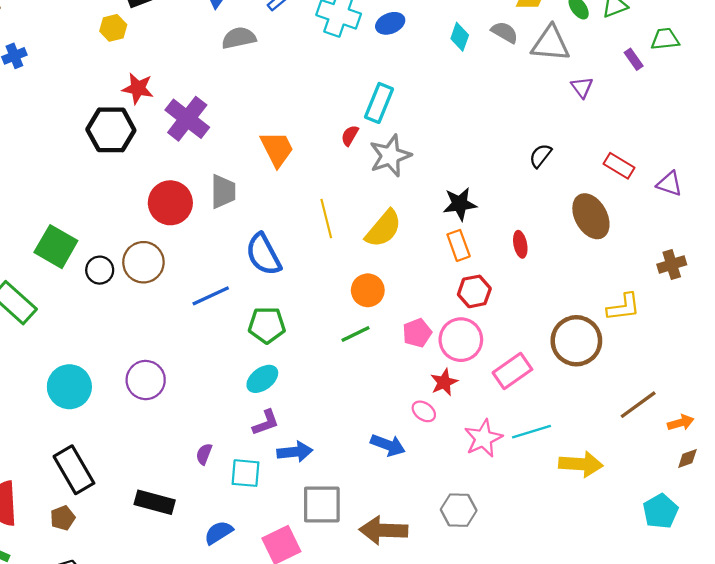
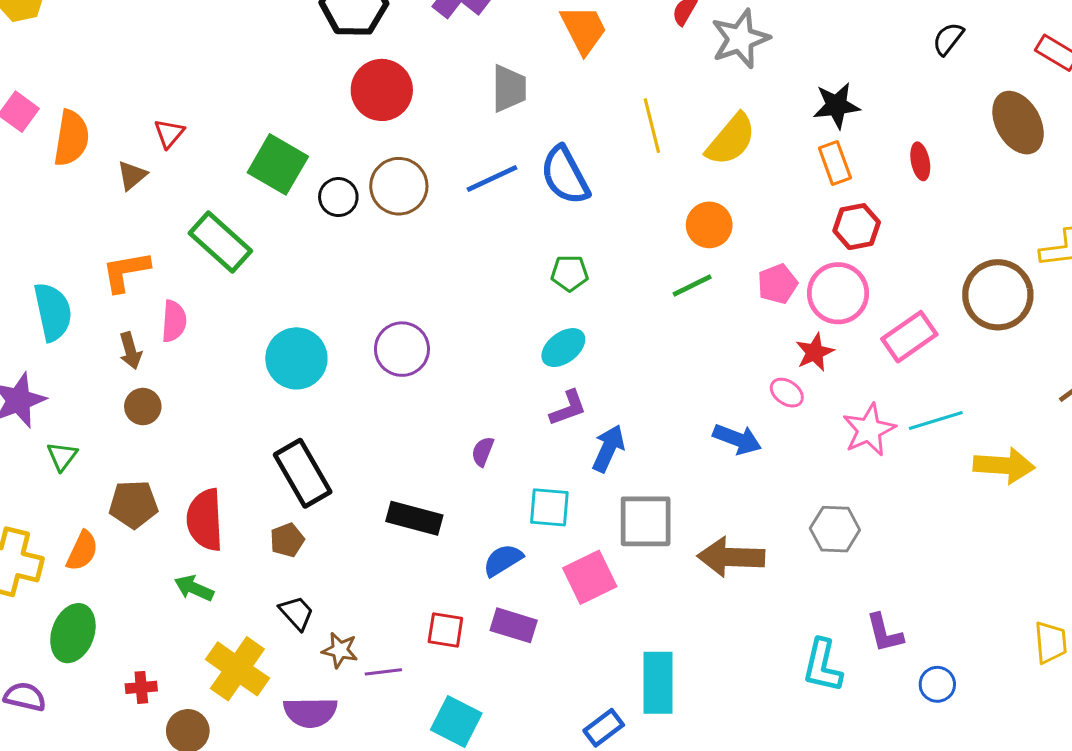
red circle: (170, 203) -> (382, 90), moved
blue line: (211, 296) -> (492, 178), moved
green pentagon: (267, 325) -> (570, 273), size x0.7
blue arrow: (295, 452) -> (608, 448), turned -60
cyan square: (245, 473) -> (549, 507), moved

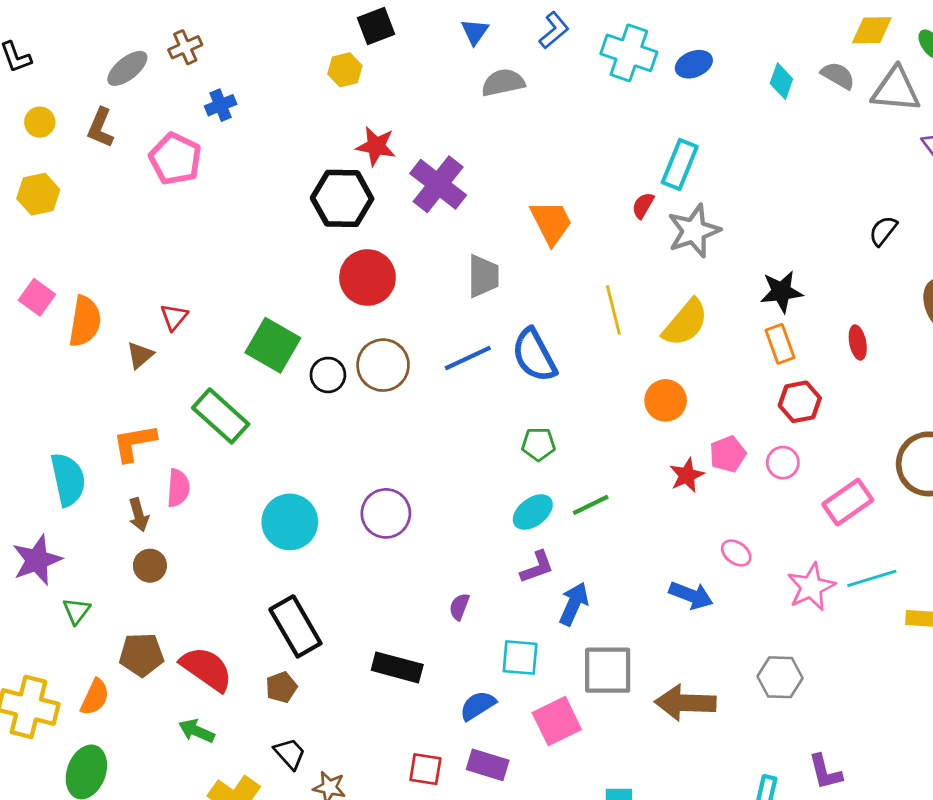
green line: (692, 285) -> (591, 505), moved
pink circle: (838, 293) -> (783, 463), size x0.6
red star: (815, 352) -> (687, 475), moved
red semicircle: (205, 520) -> (206, 669), turned 128

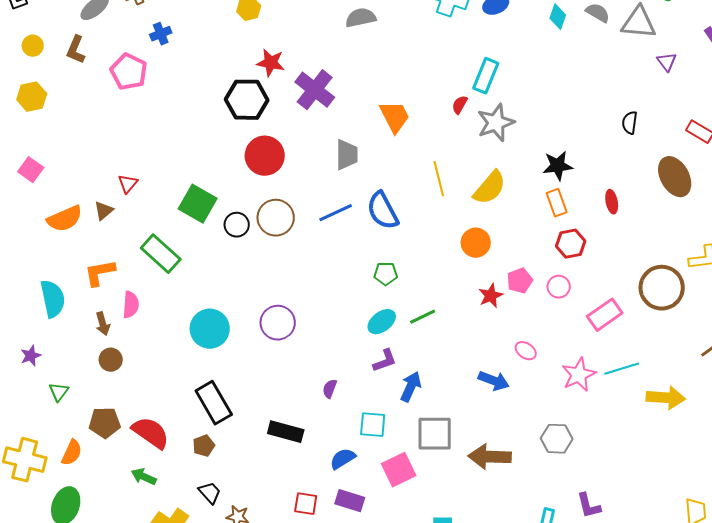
black semicircle: (883, 231) -> (630, 123), turned -30
orange semicircle: (85, 321) -> (65, 219), moved, turned 57
purple star: (37, 560) -> (31, 356), size x0.6

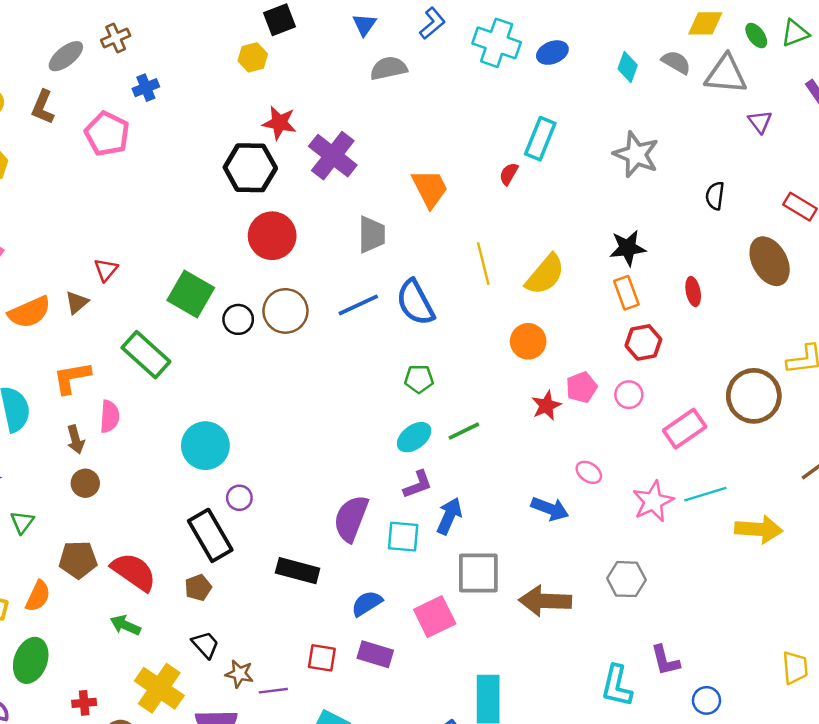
gray star: (496, 123) -> (636, 154), moved, turned -30
purple circle: (278, 323) -> (239, 498), moved, size x0.6
purple semicircle: (330, 389) -> (351, 518), size x2.0
cyan square: (373, 425) -> (403, 537), moved

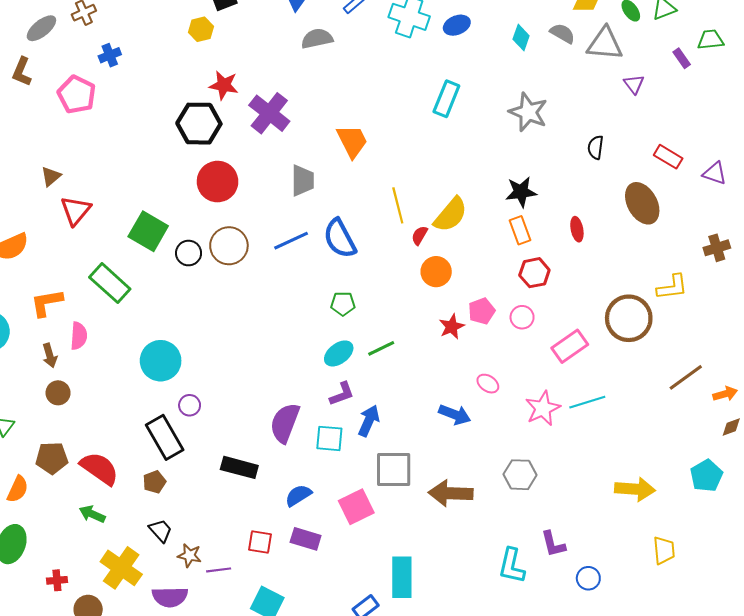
red semicircle: (509, 174) -> (420, 235), moved
red triangle: (106, 270) -> (76, 211), size x1.5
brown triangle: (77, 302) -> (51, 176), moved
yellow arrow: (759, 529) -> (635, 489), moved

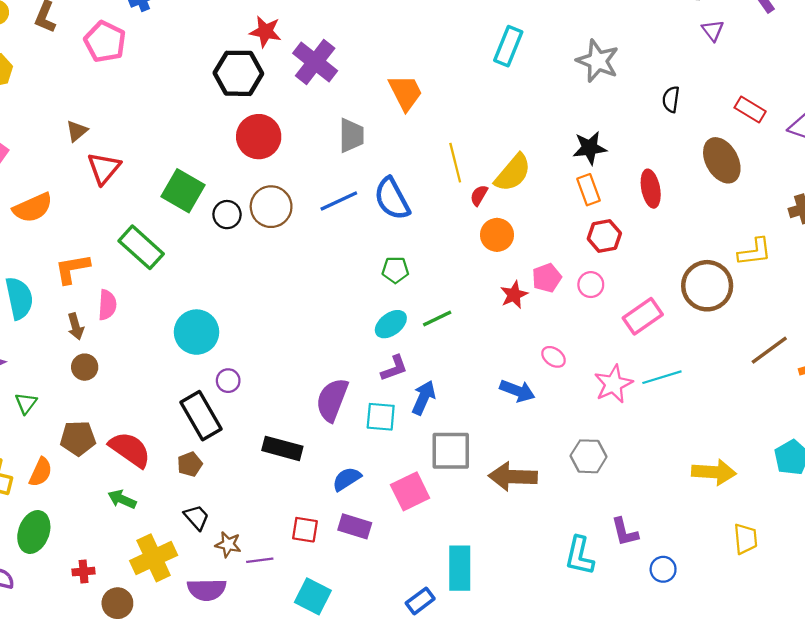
red ellipse: (577, 229) -> (651, 189), size x1.4
yellow cross: (121, 568) -> (154, 558), turned 30

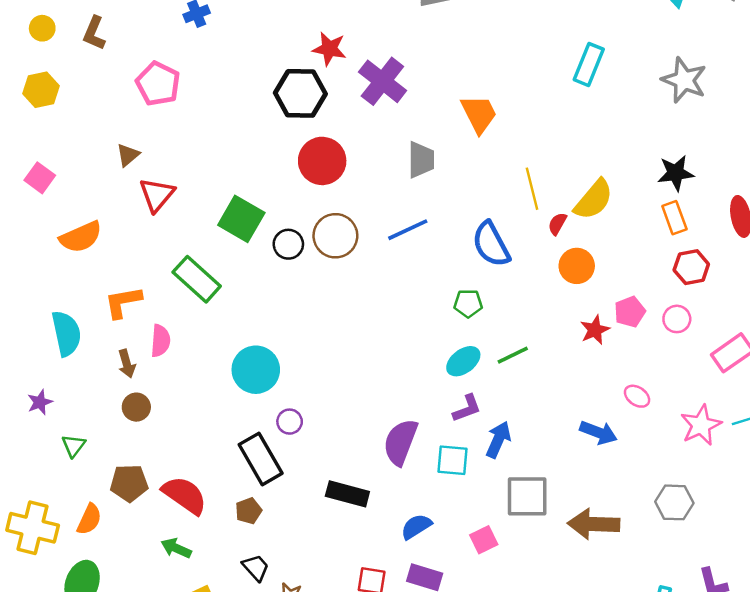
pink pentagon: (105, 42) -> (158, 84), moved
blue semicircle: (392, 199) -> (491, 244), moved
pink square: (410, 491) -> (484, 540), size x0.7

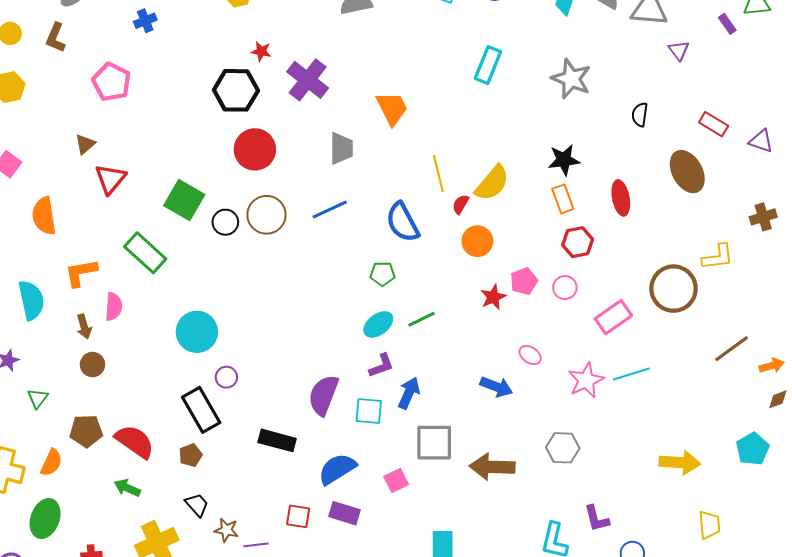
red star: (329, 49) -> (261, 51), size x0.7
orange semicircle: (81, 237) -> (44, 216), turned 105
blue semicircle: (416, 527) -> (337, 469), size x1.4

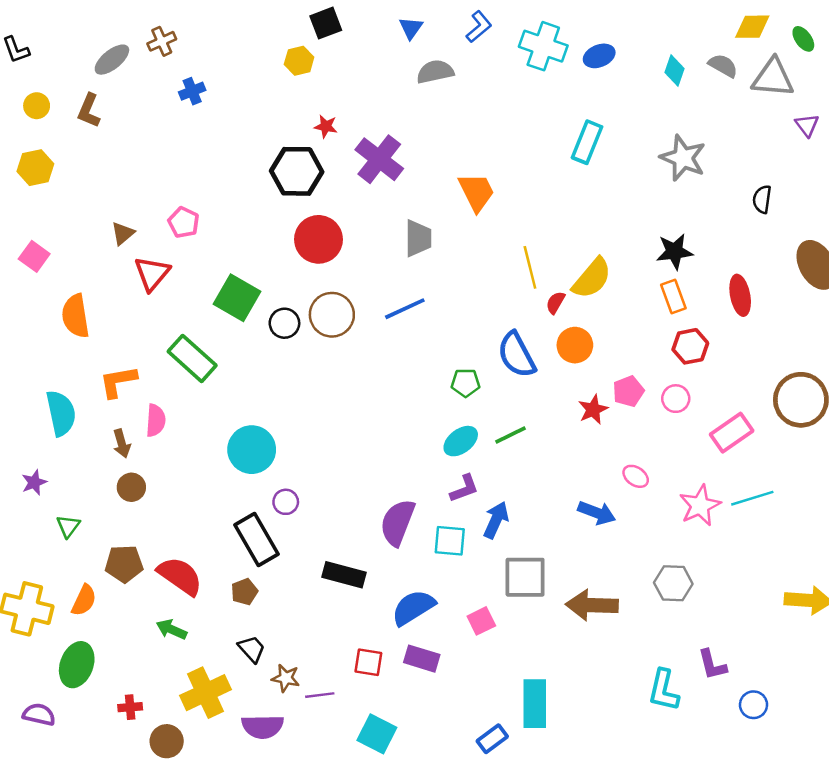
pink pentagon: (111, 82) -> (184, 222), moved, size x0.7
blue semicircle: (403, 222) -> (517, 355), moved

